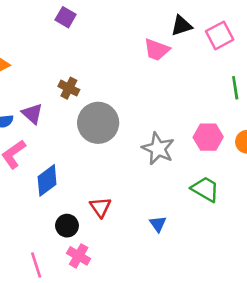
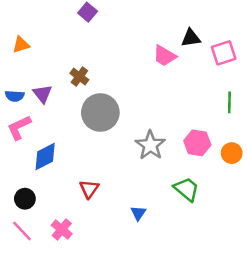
black circle: (67, 226) -> (25, 199), moved
pink line: (36, 265) -> (22, 231), turned -35

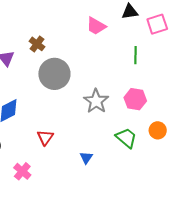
pink trapezoid: (165, 56) -> (96, 26), moved
green line: (229, 102) -> (136, 55), moved
orange circle: (232, 153) -> (158, 130), moved

